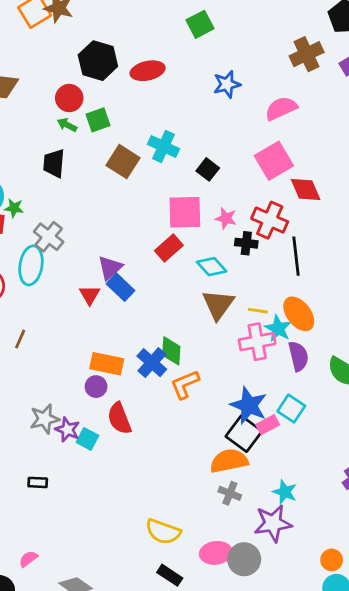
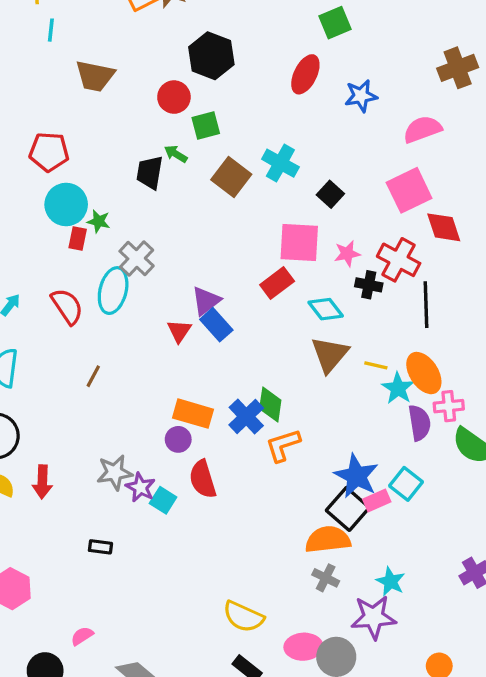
red ellipse: (148, 71) -> (305, 74), moved, turned -56
green arrow: (67, 125) -> (176, 154), moved
pink star: (226, 218) -> (347, 254), turned -30
pink cross: (257, 342) -> (449, 406), moved, size x0.7

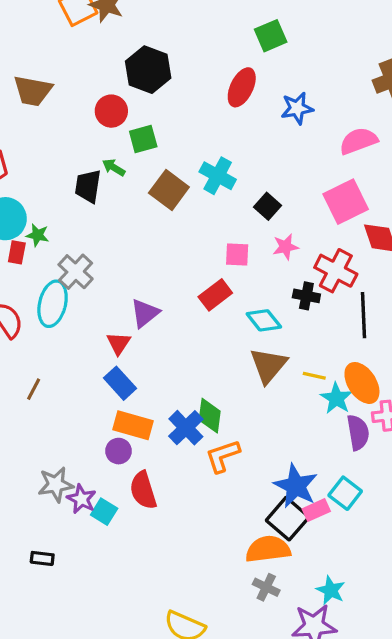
pink square: (299, 243) -> (237, 254), size x0.6
pink star: (347, 254) -> (286, 247), moved
blue rectangle: (216, 325) -> (120, 383), moved

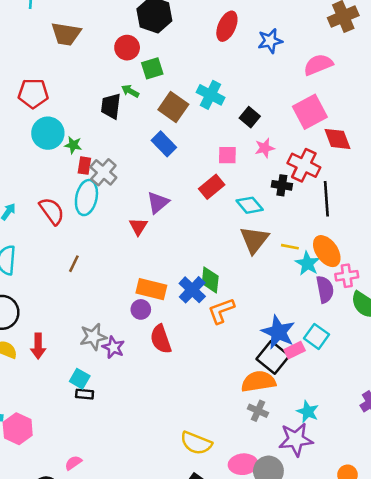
red rectangle: (17, 252) -> (84, 166), moved
blue rectangle: (120, 383) -> (164, 144), moved
cyan square: (104, 512) -> (80, 379), moved

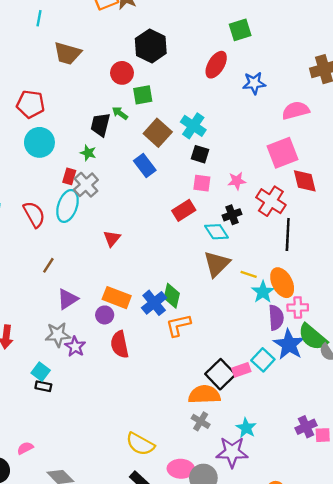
black square: (250, 117) -> (200, 154), moved, turned -30
green star: (73, 145) -> (88, 153), moved
black cross: (282, 185) -> (232, 215), moved, turned -36
purple triangle: (158, 203) -> (68, 299), moved
blue star: (278, 332) -> (289, 344), moved

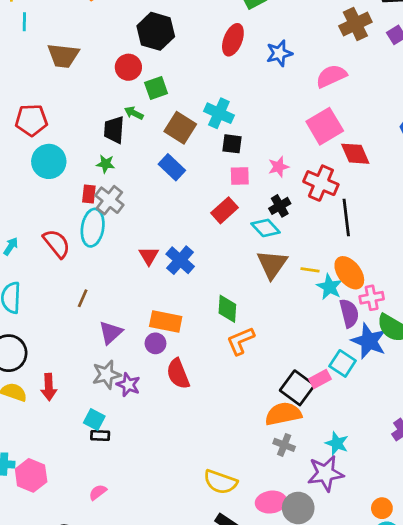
blue cross: (154, 303) -> (180, 260), moved
pink semicircle: (25, 448) -> (98, 492), moved

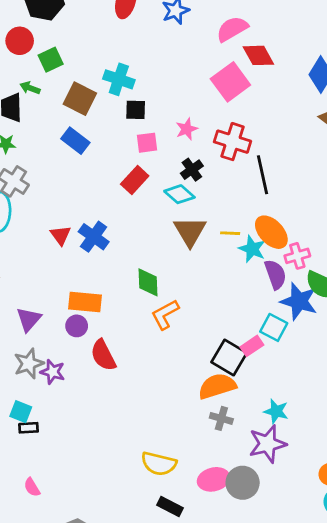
red diamond: (355, 154) -> (258, 55), moved
pink semicircle: (98, 492) -> (32, 487), turned -78

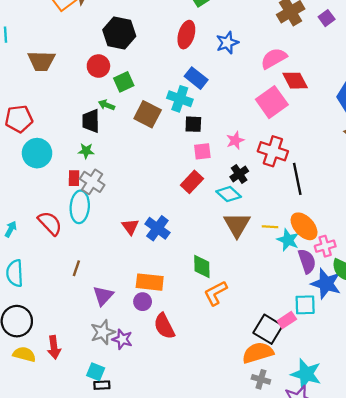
blue rectangle: (75, 141) -> (196, 78), moved
cyan square: (274, 327) -> (305, 305), turned -30
cyan star: (276, 411) -> (306, 374), size x1.5

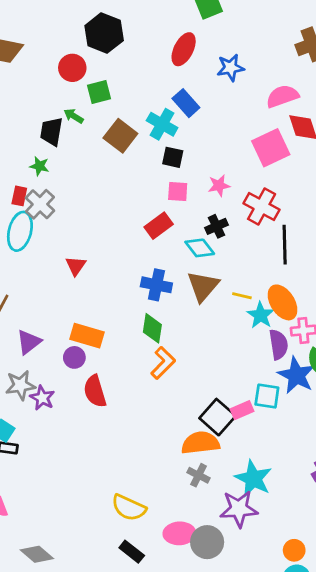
blue cross: (157, 228) -> (156, 285), moved, turned -35
orange L-shape: (216, 293) -> (163, 363), turned 152

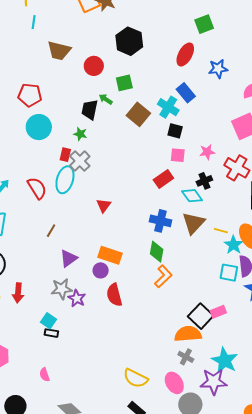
red circle: (72, 68) -> (94, 66), moved
cyan square: (267, 396) -> (229, 273), moved
pink ellipse: (179, 533) -> (174, 383), moved, turned 60

